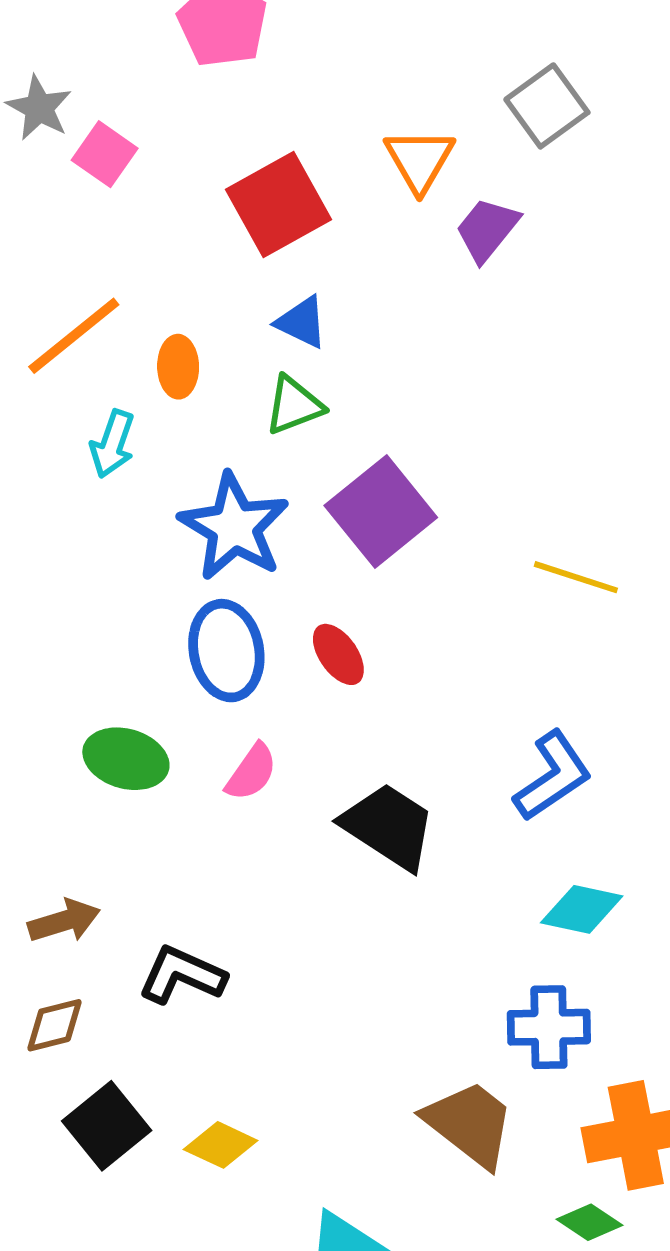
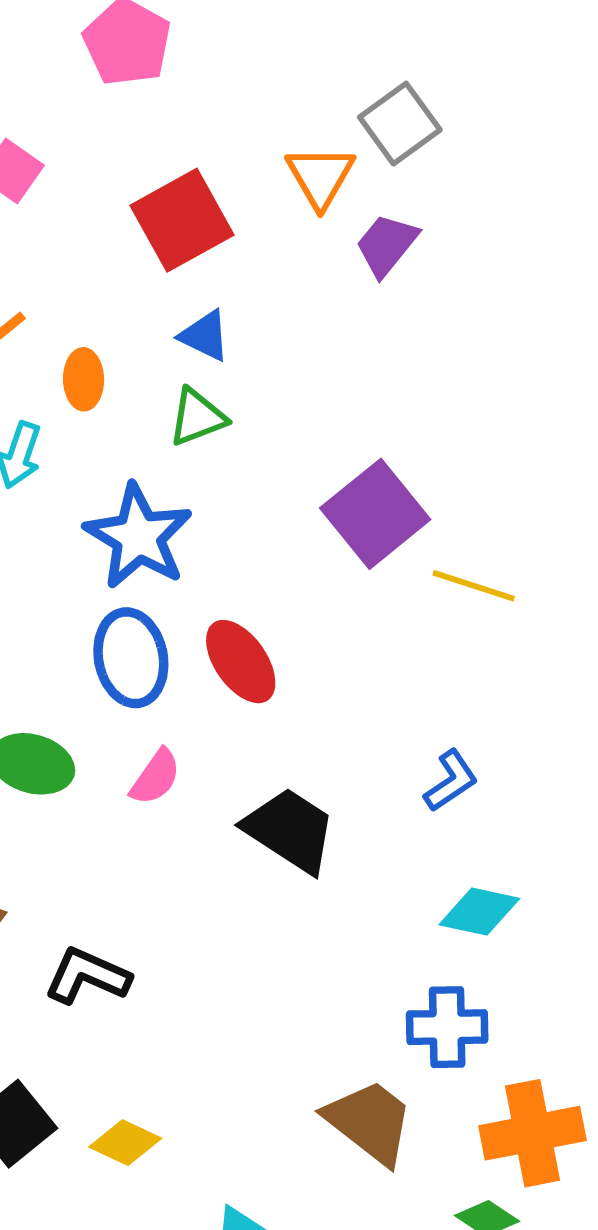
gray square: (547, 106) -> (400, 124), moved
purple square: (381, 512) -> (375, 514), moved
red ellipse: (338, 654) -> (241, 662), size x1.4
blue L-shape: (553, 776) -> (451, 781), size x0.7

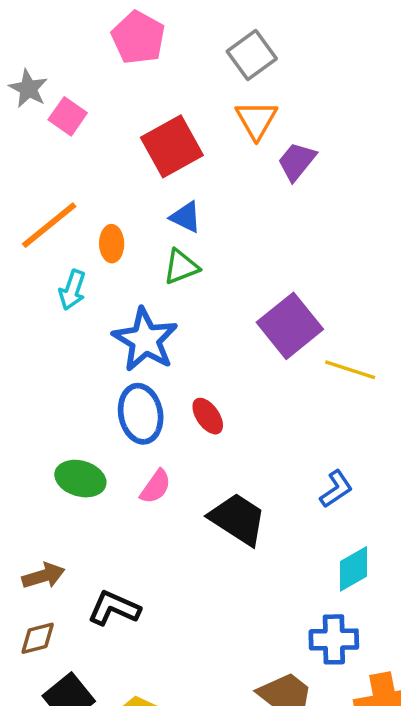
gray square: (400, 124) -> (252, 55), moved
red ellipse: (241, 662) -> (208, 416), size x0.7
cyan diamond: (479, 912) -> (354, 569), turned -42

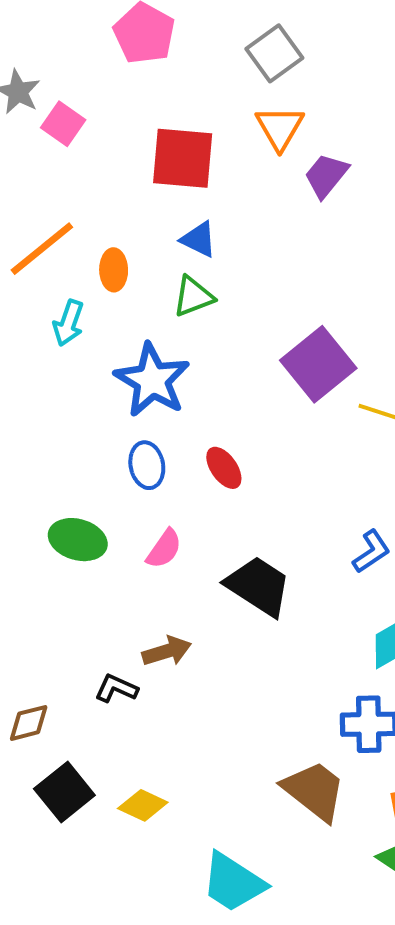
red square: (172, 146) -> (183, 158), turned 34
blue ellipse: (141, 414) -> (147, 465), size x0.7
brown arrow: (43, 576) -> (167, 651), moved
black L-shape: (114, 608) -> (116, 688), size x0.7

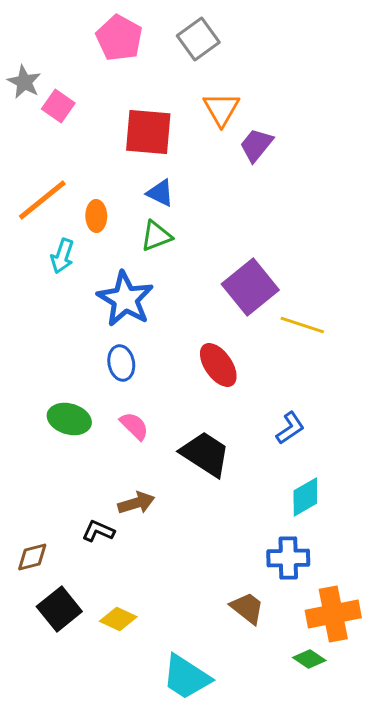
gray square: (274, 53) -> (198, 39), moved
red ellipse: (224, 468) -> (218, 365), moved, size x1.4
pink semicircle: (164, 549) -> (134, 426), turned -80
brown trapezoid: (314, 791) -> (247, 608), size x0.7

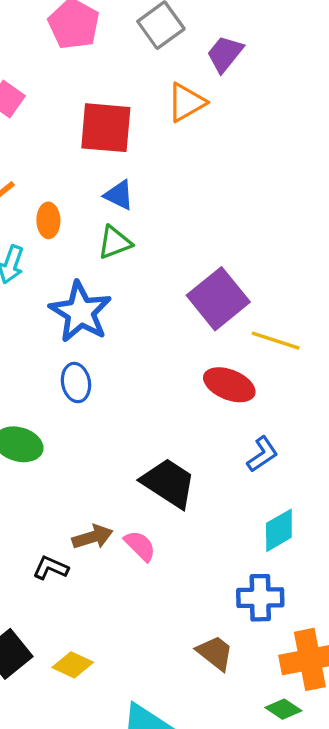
orange triangle: (221, 109) -> (186, 102), turned 30
purple trapezoid: (256, 145) -> (225, 54), moved
red ellipse: (218, 365) -> (229, 385), moved, turned -33
pink semicircle: (134, 426) -> (140, 546), moved

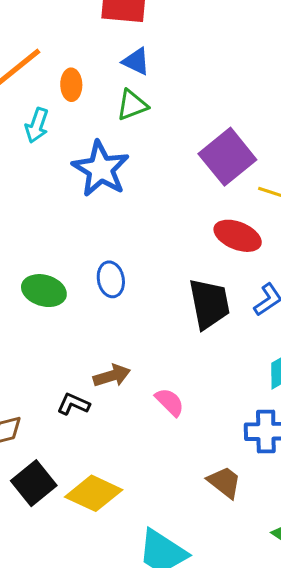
blue ellipse: (76, 383) -> (111, 279), moved
black trapezoid: (169, 483) -> (209, 304), moved, turned 46
pink semicircle: (140, 546) -> (170, 402), moved
yellow diamond: (73, 665) -> (94, 493), size x1.5

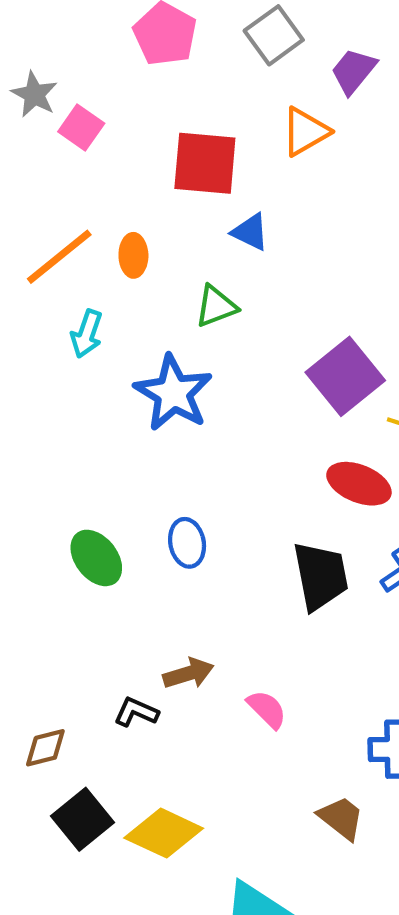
blue triangle: (136, 61) -> (250, 232), moved
orange ellipse: (71, 85) -> (133, 255), moved
green ellipse: (44, 291) -> (96, 558), turned 36

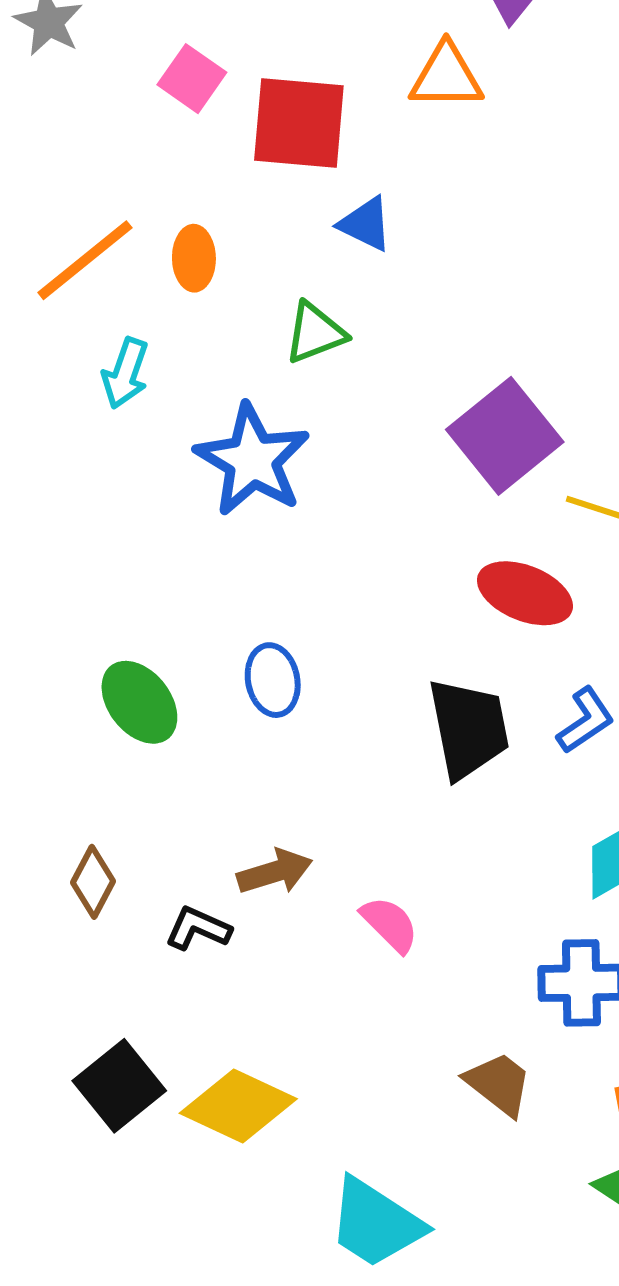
pink square: (81, 127) -> (192, 79), moved
orange triangle: (305, 132) -> (446, 77), turned 30
brown diamond: (45, 748) -> (93, 882), moved, turned -48

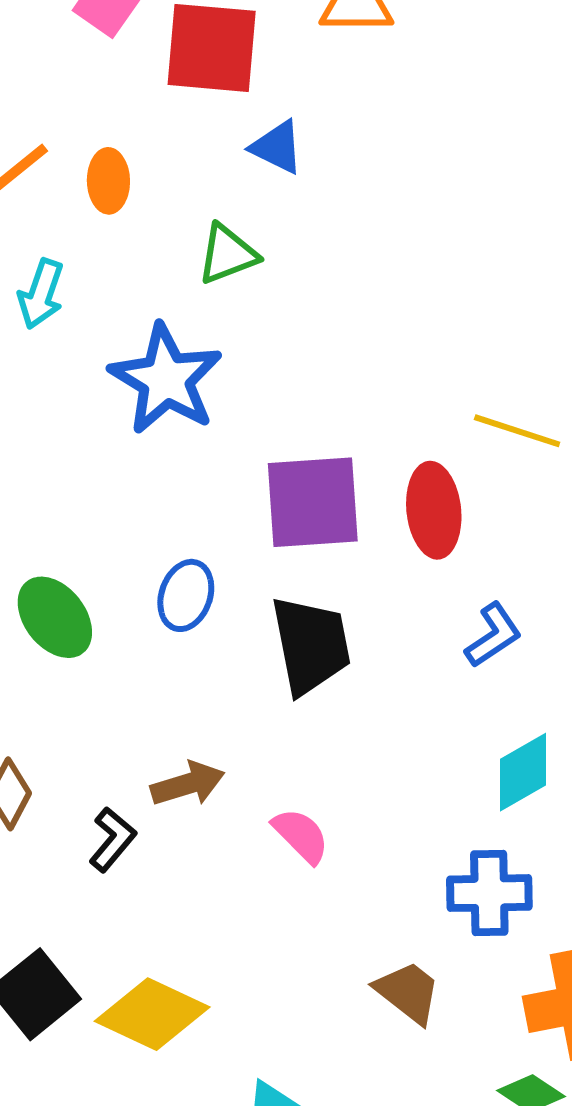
purple square: (505, 436) -> (313, 502), moved, turned 35
red ellipse: (525, 593) -> (434, 510), turned 62
blue ellipse: (273, 680) -> (186, 595), turned 30
black trapezoid: (468, 729) -> (311, 645), moved
black L-shape: (198, 928) -> (112, 839), turned 106

